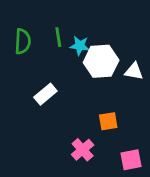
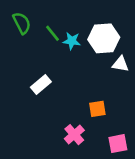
green line: (58, 37) -> (52, 33), turned -30
green semicircle: (23, 41) -> (22, 23), moved, turned -30
white hexagon: (101, 61) -> (104, 38), moved

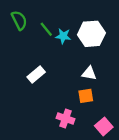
white triangle: (120, 64) -> (89, 73), moved
pink cross: (74, 135) -> (65, 118), turned -30
pink square: (118, 144) -> (104, 126), turned -30

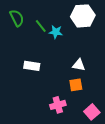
white hexagon: (91, 34) -> (83, 16), moved
white rectangle: (36, 74) -> (32, 66), turned 49
pink cross: (65, 118) -> (58, 105), turned -35

